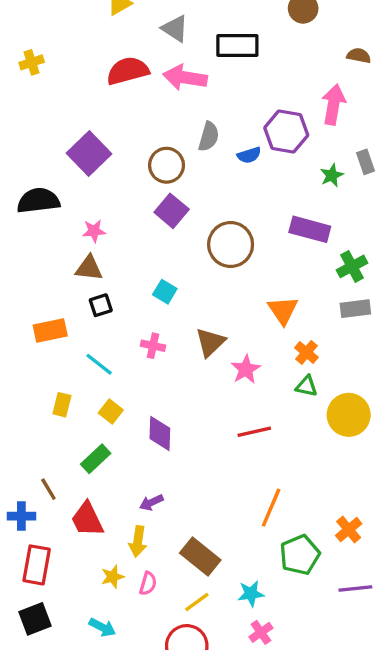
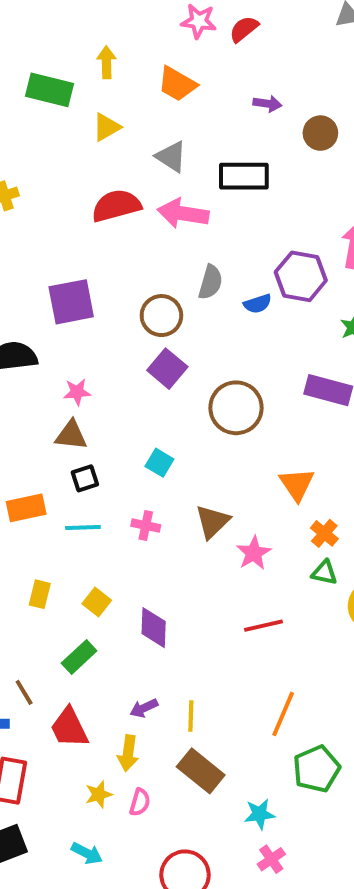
purple square: (89, 153) -> (71, 302), turned 33
cyan line: (99, 364) -> (83, 527), moved, turned -40
yellow line: (197, 602) -> (191, 716), moved, turned -52

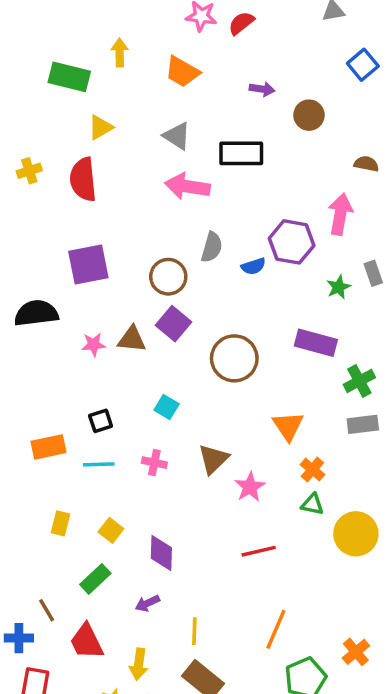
yellow triangle: (106, 127) -> (101, 127), moved
red semicircle: (116, 206) -> (83, 179), moved, turned -81
brown triangle: (71, 435) -> (132, 339), moved
purple arrow: (144, 708) -> (147, 603), moved

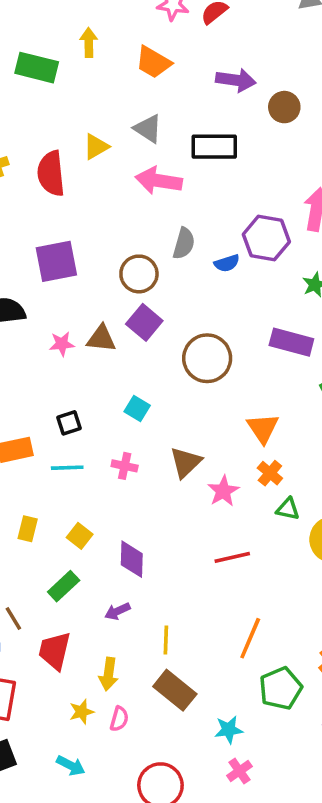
purple arrow: (262, 89) -> (236, 80), size x1.5
yellow triangle: (101, 127) -> (96, 147), moved
orange cross: (312, 470) -> (270, 473), moved
red trapezoid: (87, 642) -> (55, 651), turned 39

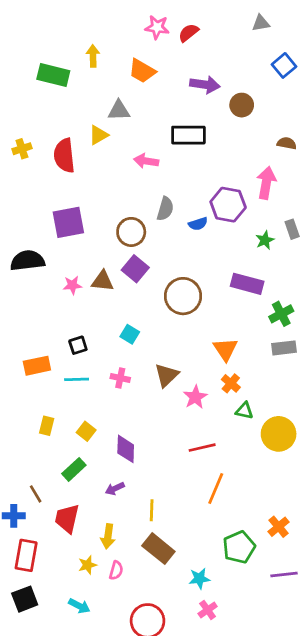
gray triangle: (148, 129) -> (119, 110), moved, turned -35
pink arrow: (159, 181) -> (146, 161), size x0.7
orange line: (250, 638) -> (216, 489), moved

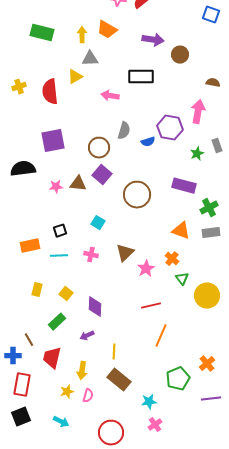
yellow arrow: (93, 56) -> (82, 35), moved
blue square: (284, 65) -> (211, 15), moved, turned -30
orange triangle: (225, 349) -> (181, 231), moved, turned -36
green triangle: (244, 411) -> (182, 279), turned 40

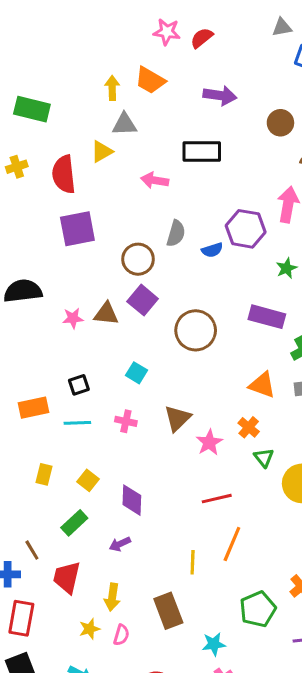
green rectangle: (42, 33) -> (32, 109), moved
brown circle: (180, 55) -> (280, 123), moved
purple square: (53, 141) -> (77, 229), moved
yellow line: (114, 352) -> (193, 562), moved
brown rectangle: (119, 380) -> (168, 611), turned 30

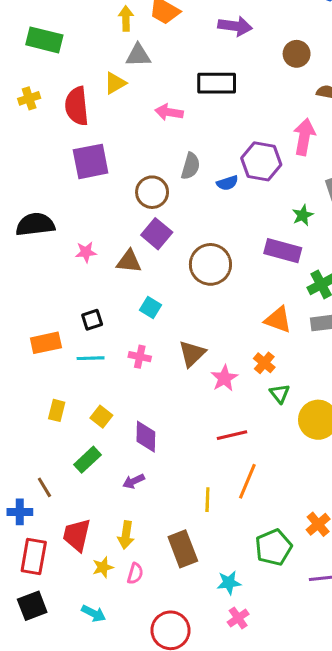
green star: (287, 268) -> (303, 215), moved
brown triangle: (106, 314) -> (129, 261), moved
red trapezoid: (67, 577) -> (77, 535), moved

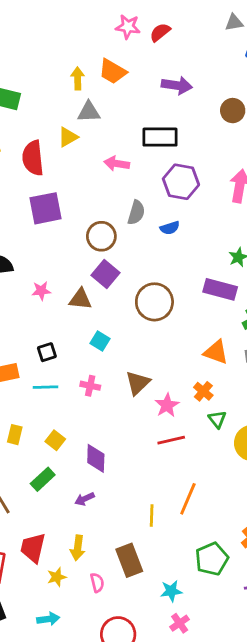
purple hexagon: (261, 161) -> (181, 182), moved
red line: (232, 435) -> (171, 440), moved
pink semicircle: (135, 573) -> (97, 583), moved, turned -30
cyan arrow: (94, 613) -> (48, 619), turned -35

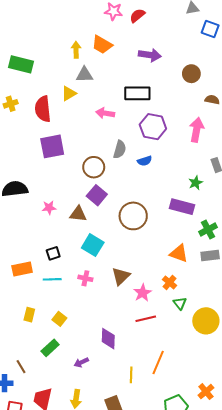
cyan square: (100, 341) -> (93, 245), size x1.5
purple diamond: (96, 458) -> (108, 339), moved

